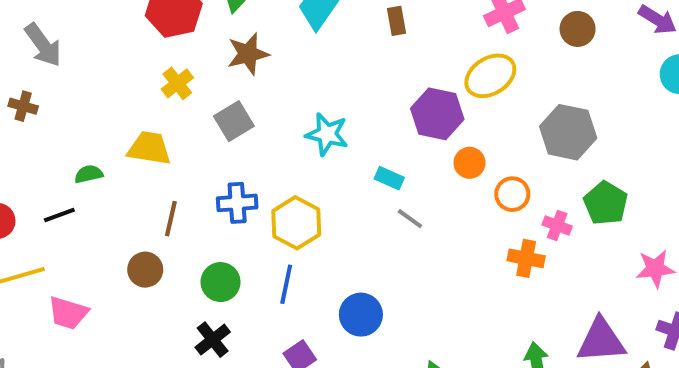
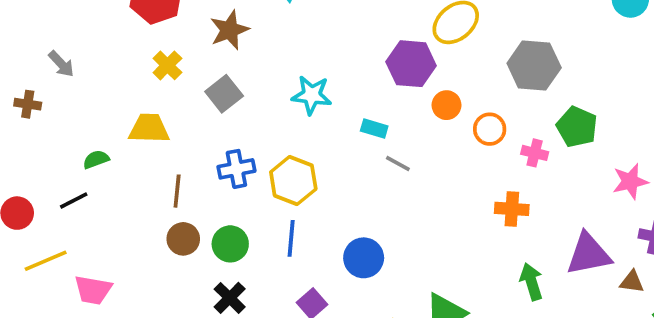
gray arrow: (43, 45) -> (61, 64), moved, size x0.7
orange cross: (526, 258) -> (512, 209), moved
brown circle: (145, 270) -> (183, 239), moved

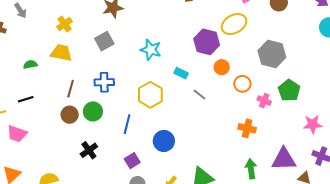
yellow cross: (167, 65) -> (65, 24), moved
gray line: (398, 164) -> (200, 95), moved
yellow hexagon: (293, 180) -> (150, 95), moved
black line: (74, 200) -> (26, 99), moved
green circle: (230, 244) -> (93, 111), moved

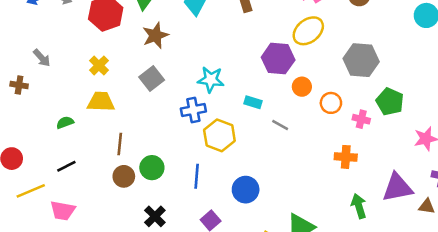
blue cross: (104, 82) -> (193, 110), moved

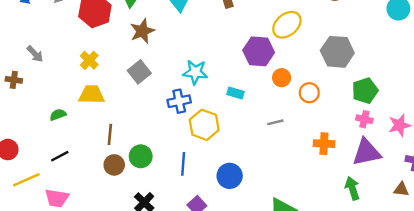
green pentagon: (390, 102) -> (365, 91), turned 30
pink cross: (361, 119) -> (364, 119), moved
gray line: (280, 125) -> (275, 122), moved, turned -42
purple triangle: (397, 188) -> (367, 152), moved
green arrow: (359, 206) -> (352, 188), moved

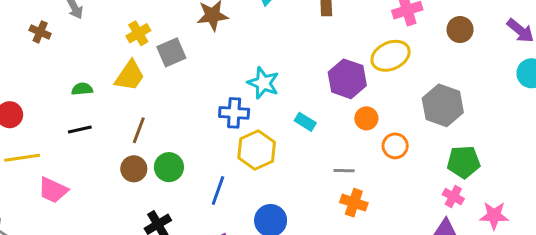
gray square: (139, 72) -> (171, 52), moved
yellow trapezoid: (92, 95) -> (130, 76), turned 108
orange cross: (324, 144) -> (354, 203), moved
black line: (60, 156) -> (80, 129), moved

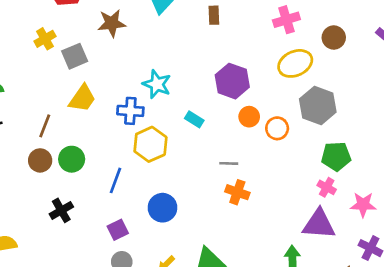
yellow ellipse: (391, 56) -> (295, 63), moved
yellow trapezoid: (130, 76) -> (82, 98), moved
orange circle: (395, 146) -> (277, 128), moved

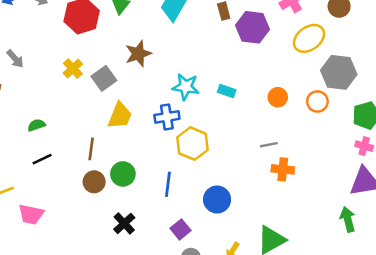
brown star: (112, 23) -> (138, 54), moved
purple hexagon: (232, 81) -> (253, 27), moved
cyan rectangle: (194, 119) -> (227, 91), moved
orange circle: (277, 128) -> (317, 101), moved

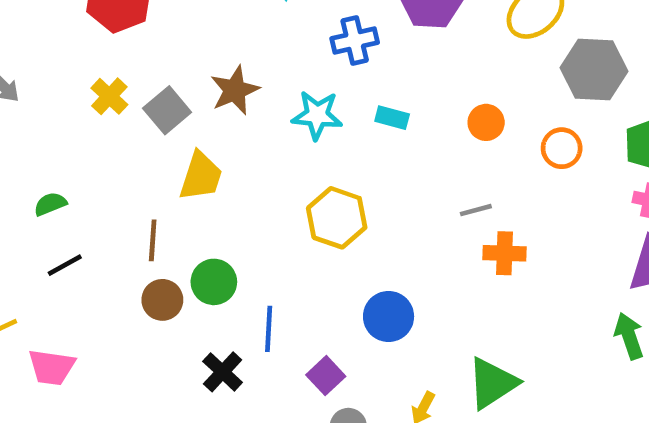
brown star: (138, 54) -> (235, 90), moved
orange circle: (317, 101) -> (562, 148), moved
blue cross: (167, 117) -> (355, 41), moved
blue line: (168, 184) -> (269, 329), moved

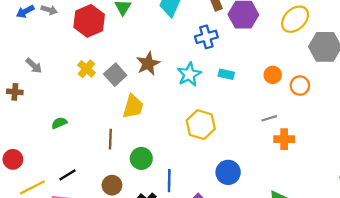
cyan star: (317, 115) -> (189, 74), turned -30
orange circle: (562, 148) -> (300, 86), moved
black line: (65, 265) -> (67, 175), moved
brown circle: (162, 300) -> (112, 185), moved

